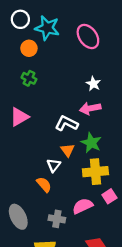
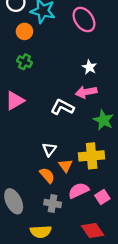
green star: (91, 143) -> (103, 120), moved
orange triangle: (68, 150) -> (66, 166), moved
orange semicircle: (44, 185) -> (47, 175), moved
pink square: (109, 196) -> (102, 197), moved

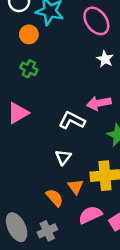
white star: (89, 67) -> (105, 59), moved
white triangle: (49, 149) -> (63, 157), moved
gray cross: (53, 203) -> (47, 231), moved, turned -35

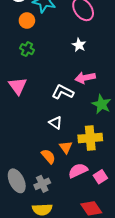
white star: (105, 59) -> (79, 45), moved
pink triangle: (18, 113) -> (18, 86), turned -36
white triangle: (63, 157) -> (56, 123), turned -32

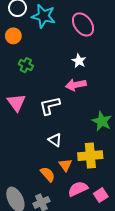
orange circle: (27, 21) -> (13, 36), moved
pink arrow: (85, 78) -> (76, 85), moved
white L-shape: (63, 92) -> (50, 106), moved, turned -40

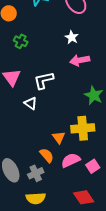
pink arrow: (76, 85) -> (80, 60), moved
white triangle: (55, 140) -> (31, 103), moved
orange semicircle: (48, 174) -> (47, 155), moved

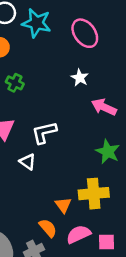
pink arrow: (80, 60) -> (104, 107), moved, turned 36
pink square: (93, 166) -> (106, 242), turned 32

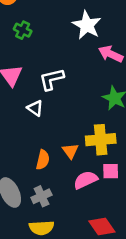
white star: (80, 78) -> (87, 25), size x1.6
orange semicircle: (48, 228) -> (43, 160), moved, turned 54
pink square: (106, 242) -> (111, 171), moved

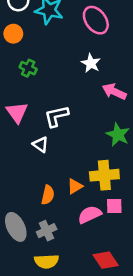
white star: (87, 25) -> (91, 63), size x0.7
orange triangle: (70, 151) -> (75, 186), turned 35

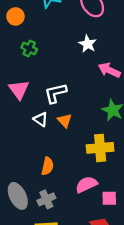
orange triangle: (75, 186) -> (65, 120), moved, turned -42
pink square: (114, 206) -> (109, 198), moved

